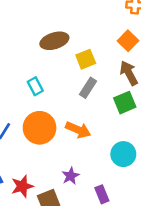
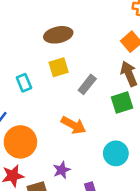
yellow square: (86, 59) -> (59, 67), moved
cyan rectangle: (35, 86) -> (24, 83), moved
orange circle: (40, 128) -> (20, 142), moved

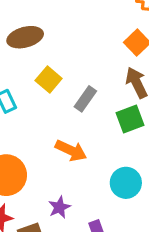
brown ellipse: (58, 35) -> (25, 37), moved
yellow square: (59, 67) -> (49, 79), turned -30

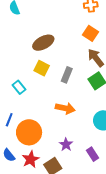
brown ellipse: (25, 37) -> (43, 43), moved

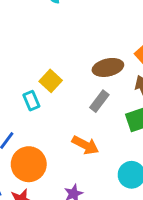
brown ellipse: (43, 43) -> (108, 67), moved
yellow square: (42, 68) -> (51, 81), moved

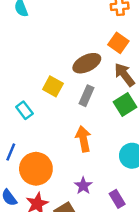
yellow square: (51, 81) -> (53, 86), moved
orange arrow: (85, 145) -> (83, 139), turned -115

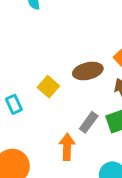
gray rectangle: (86, 96) -> (89, 122), moved

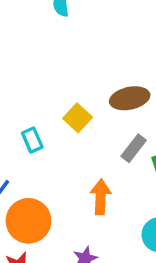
gray rectangle: (89, 122) -> (134, 148), moved

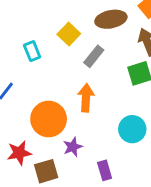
gray rectangle: (134, 148) -> (94, 56), moved
orange circle: (28, 221) -> (49, 119), moved

